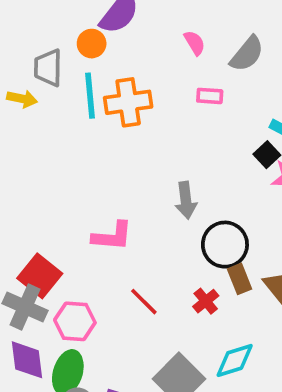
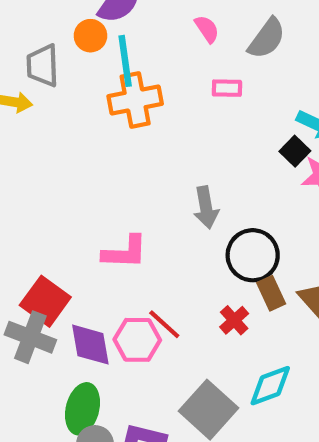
cyan line: (90, 96) -> (125, 61), moved
pink hexagon: (75, 321) -> (137, 340), moved
purple diamond: (27, 360) -> (90, 345), moved

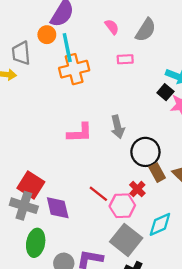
pink L-shape: (125, 252) -> (80, 133), moved
pink hexagon: (137, 340) -> (122, 206), moved
green ellipse: (82, 409) -> (36, 243), moved

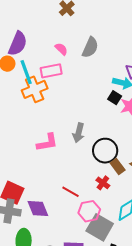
pink rectangle: (125, 59) -> (51, 71), moved, size x1.5
gray arrow: (118, 127) -> (79, 133), turned 36
pink hexagon: (122, 206) -> (89, 211), moved

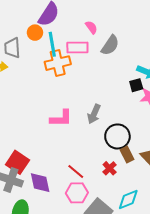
gray semicircle: (90, 47) -> (110, 45), moved
black square: (115, 98) -> (136, 85), turned 32
pink hexagon: (89, 211) -> (77, 193), moved

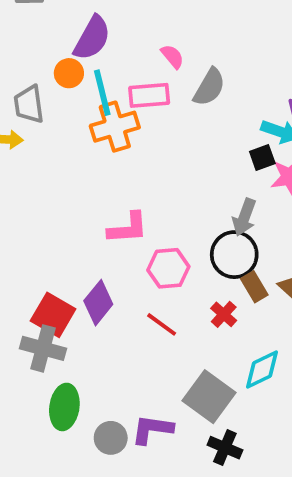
gray arrow: (94, 114) -> (244, 217), moved
purple diamond: (40, 183) -> (98, 303), moved, turned 55
pink hexagon: (77, 193) -> (168, 268), moved

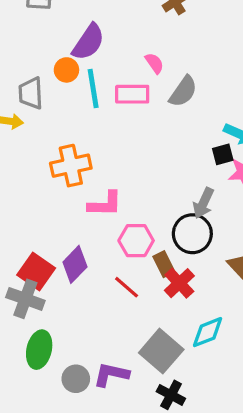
orange cross: (115, 127) -> (71, 166), moved
brown rectangle: (254, 287) -> (164, 264), moved
red cross: (224, 314) -> (179, 283), size x1.4

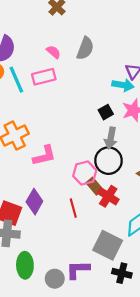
gray semicircle: (183, 92) -> (85, 48), moved
black square: (223, 154) -> (106, 112), moved
pink hexagon: (136, 241) -> (85, 173), moved
red line: (127, 287) -> (73, 208), turned 48

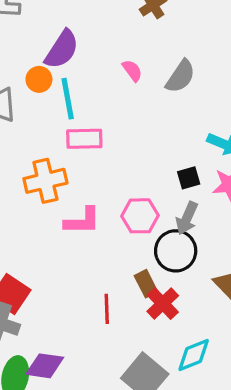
pink rectangle: (44, 77) -> (84, 139), moved
pink hexagon: (85, 173) -> (140, 216), moved
purple diamond: (34, 202) -> (45, 366), moved, turned 55

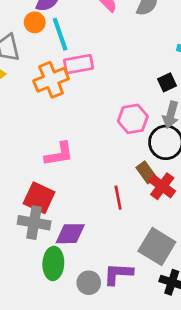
orange cross: (45, 181) -> (51, 80), moved
pink L-shape: (82, 221) -> (59, 154), moved
purple diamond: (45, 366) -> (70, 234), moved

